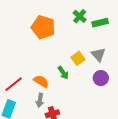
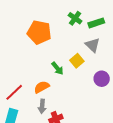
gray triangle: (98, 55) -> (92, 45), moved
green arrow: (63, 73) -> (57, 68), moved
orange semicircle: (41, 81) -> (42, 87), turned -56

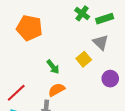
orange pentagon: (39, 32) -> (29, 28), moved
green arrow: (57, 68) -> (53, 67), moved
orange semicircle: (42, 87) -> (57, 90), moved

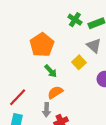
orange pentagon: (29, 28) -> (42, 45), moved, turned 30

